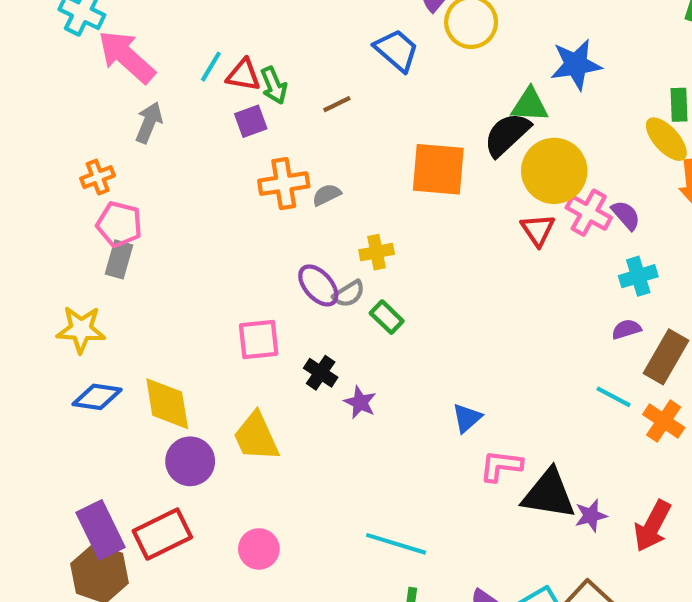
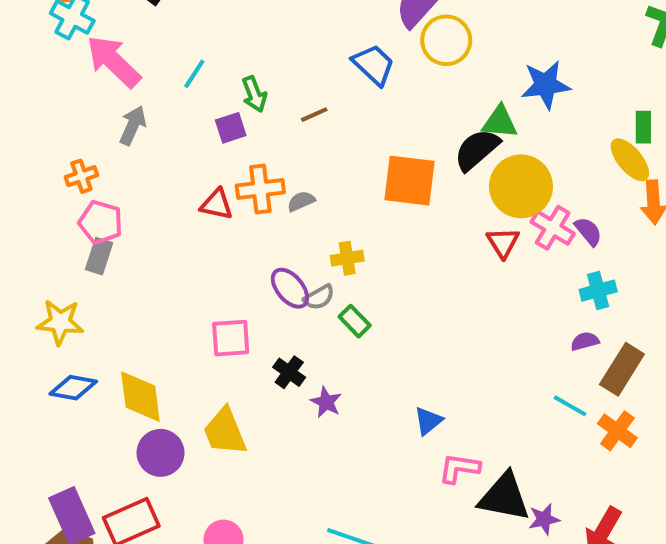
red triangle: (243, 75) -> (217, 204), moved

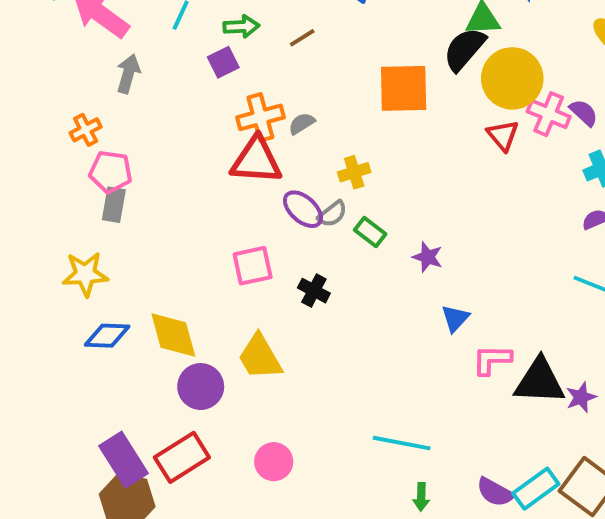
green arrow: (254, 94) -> (241, 26), turned -64
red triangle: (217, 204) -> (256, 160), moved, size x1.6
purple star: (326, 402) -> (428, 257), moved

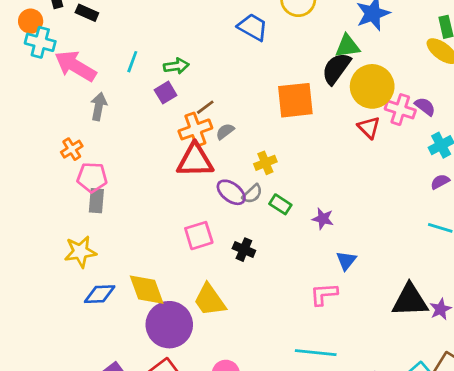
brown line: (302, 38) -> (205, 107), moved
pink L-shape: (492, 360) -> (324, 294), moved
purple circle: (201, 387) -> (169, 325), size x1.4

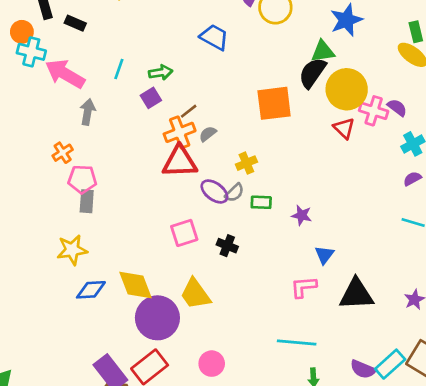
blue trapezoid: (253, 27) -> (214, 37), moved
green rectangle: (280, 204) -> (261, 202), turned -30
black triangle: (410, 300) -> (356, 294), moved

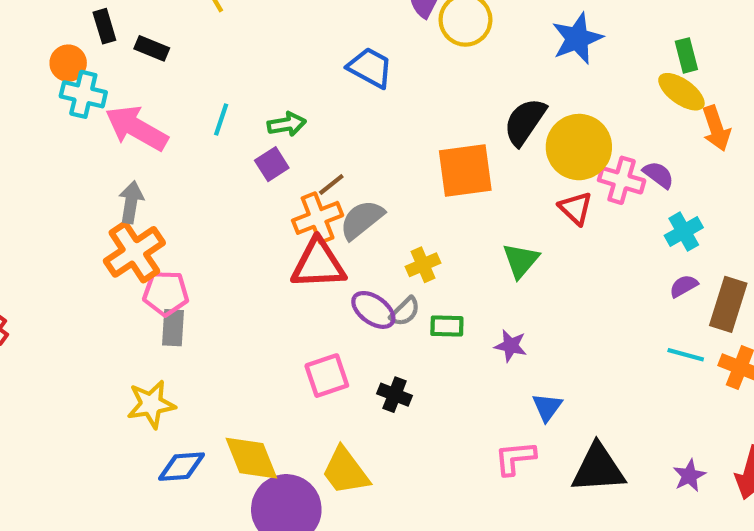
green triangle: (323, 51) -> (521, 260), moved, turned -40
gray arrow: (88, 112) -> (131, 202), moved
gray semicircle: (208, 134) -> (362, 220), size x1.6
orange cross: (63, 153) -> (134, 252), size x1.8

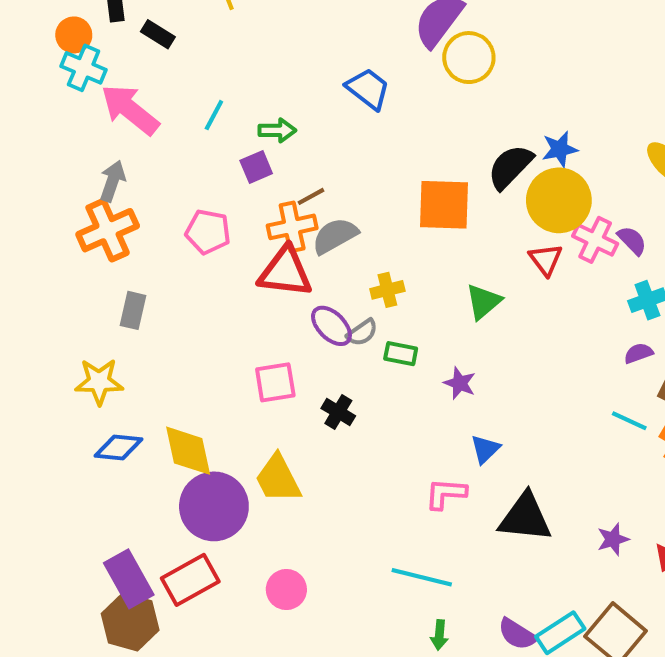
blue star: (577, 38) -> (560, 149), moved, size x0.7
pink pentagon: (166, 293) -> (208, 232), moved

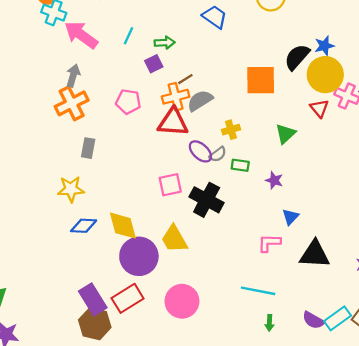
black cross: (338, 412) -> (207, 200), size x1.8
pink circle: (286, 590) -> (182, 301), size x1.5

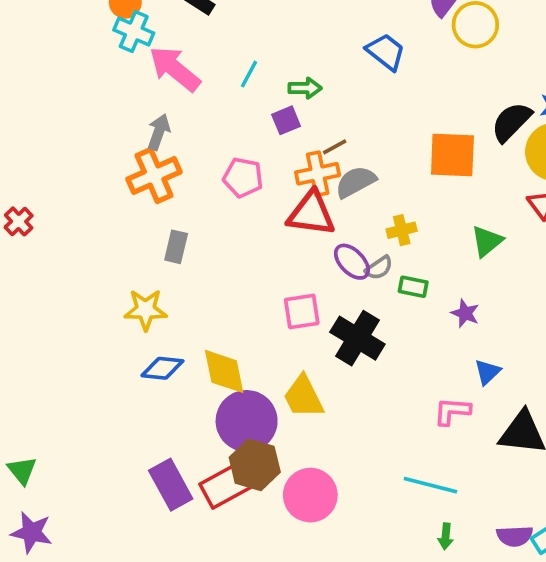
purple semicircle: (313, 320) -> (515, 536), turned -35
brown hexagon: (95, 324) -> (255, 465), moved

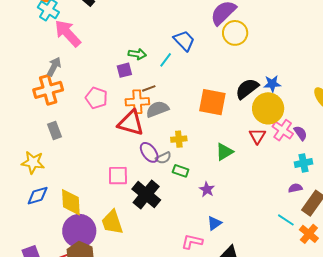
cyan line: (249, 74) -> (166, 60), moved
gray rectangle: (176, 247) -> (55, 130), turned -42
blue diamond: (162, 368) -> (38, 196), turned -30

